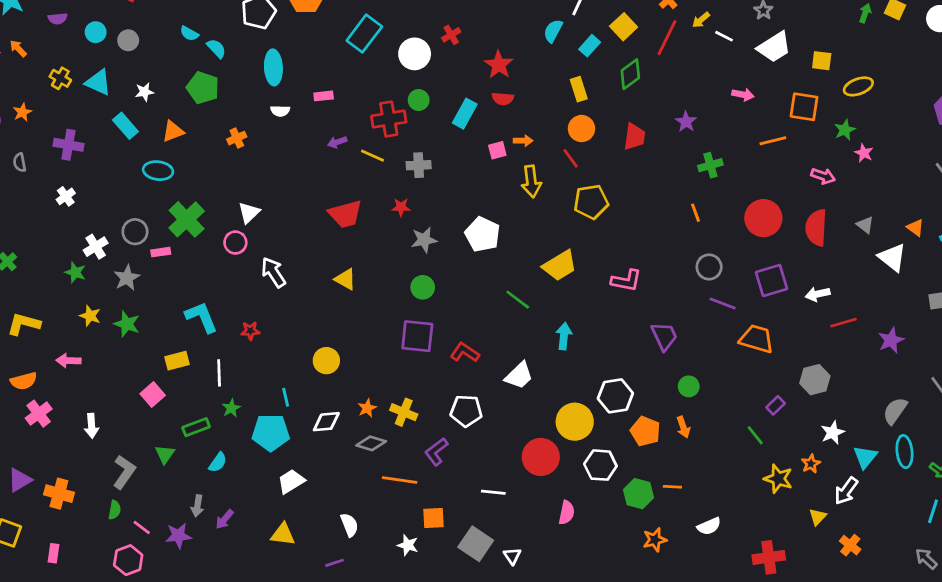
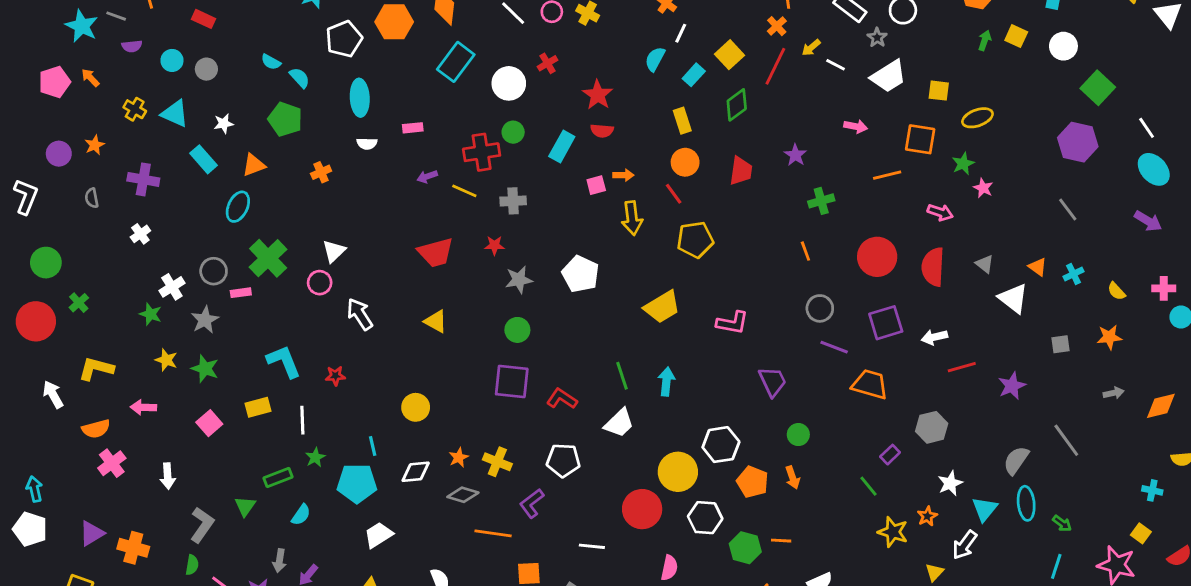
cyan ellipse: (158, 171) -> (238, 207), turned -72
green line: (518, 300) -> (622, 376), moved, turned 35
pink square: (153, 395) -> (209, 423), moved

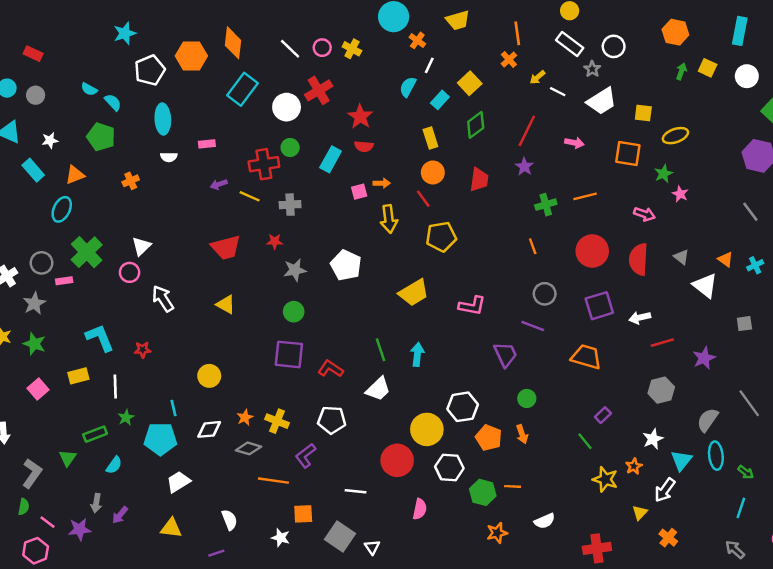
red cross: (547, 63) -> (319, 90), size x1.6
red line: (775, 66) -> (527, 131), moved
orange line: (887, 175) -> (585, 196), moved
purple line: (834, 347) -> (533, 326), moved
gray hexagon: (932, 427) -> (661, 390), moved

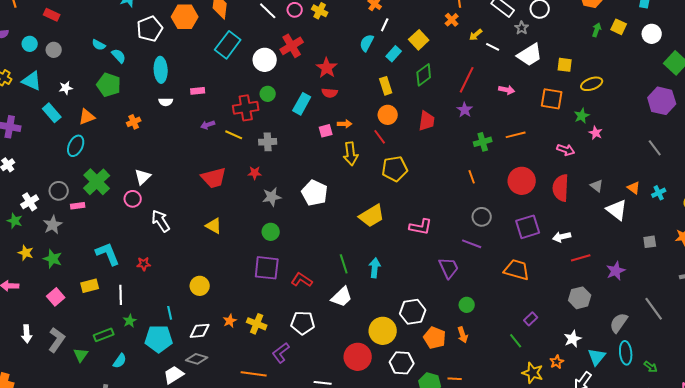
gray diamond: (248, 448) -> (197, 359), moved
gray L-shape: (32, 473) -> (57, 340), moved

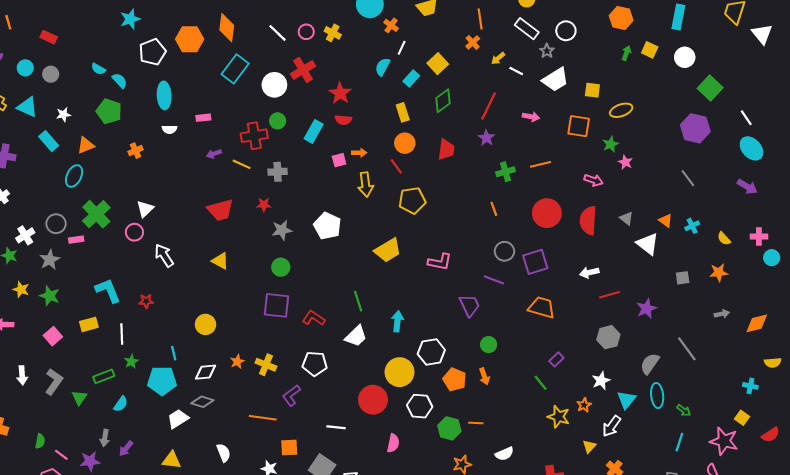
purple square: (528, 227) -> (535, 262), moved
cyan arrow: (375, 268) -> (397, 321), moved

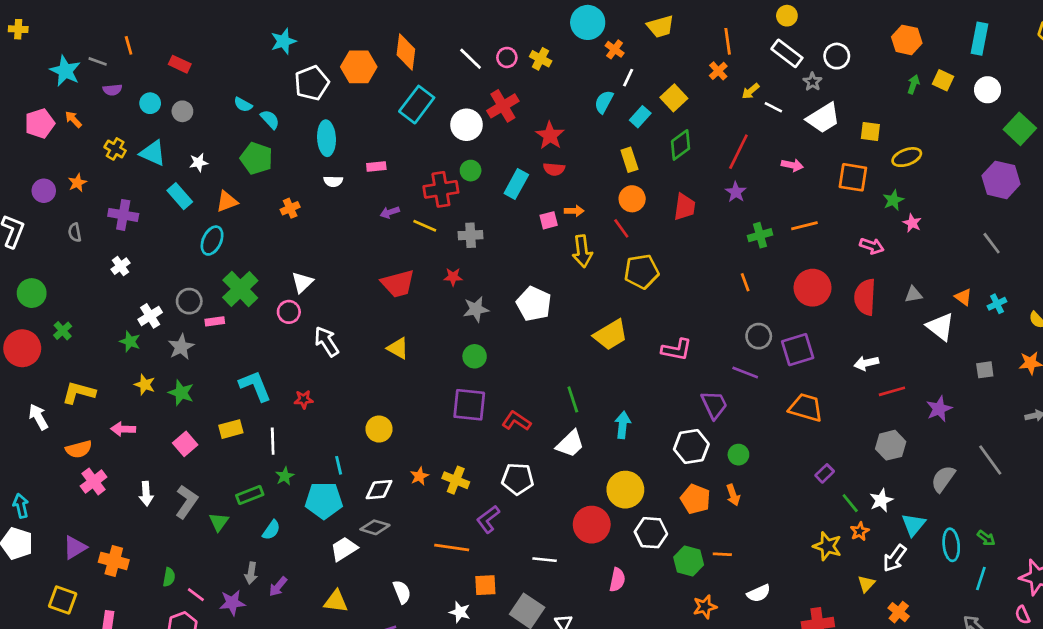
gray triangle: (626, 218) -> (913, 294), turned -48
white hexagon: (431, 352) -> (691, 447), moved
green line: (541, 383) -> (850, 503), moved
cyan ellipse: (657, 395) -> (951, 545), moved

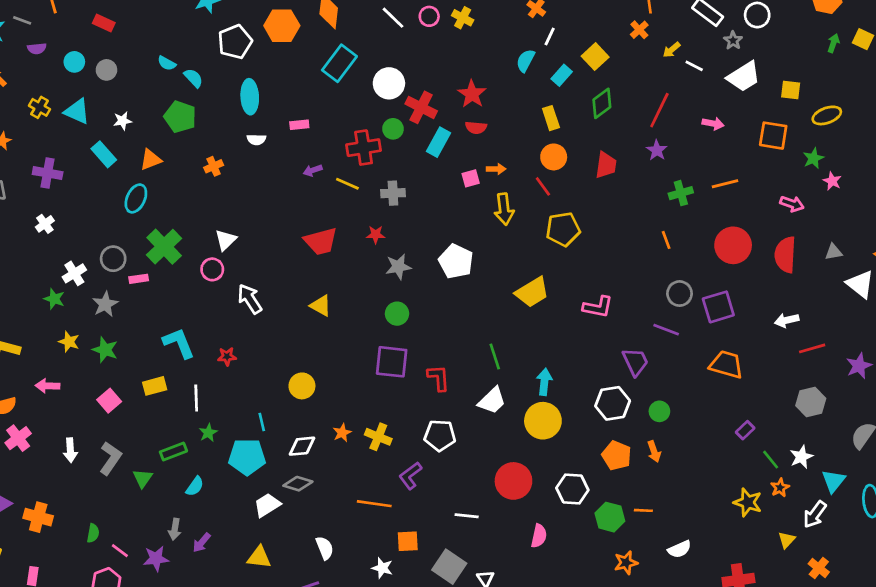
red cross: (503, 106) -> (421, 107), moved, turned -32
red L-shape: (516, 421) -> (439, 378), turned 52
yellow circle: (625, 490) -> (543, 421), moved

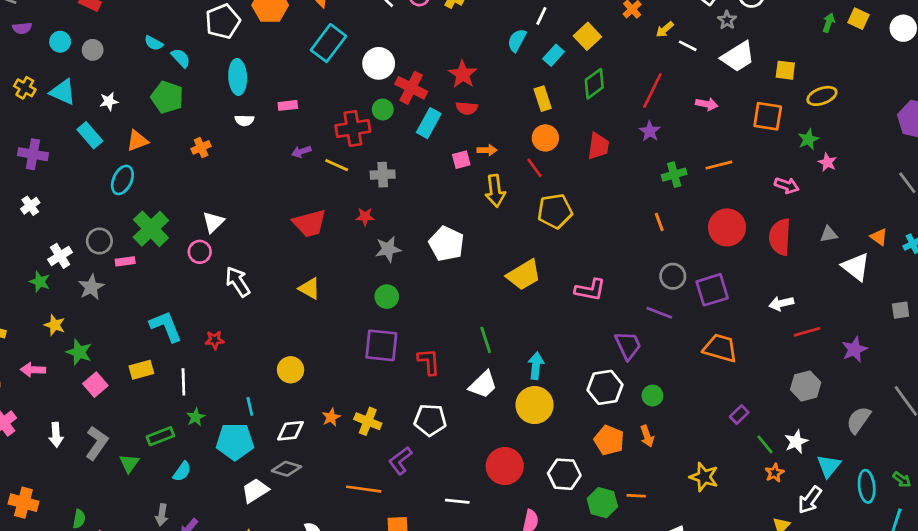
green star: (105, 350) -> (79, 352), moved
yellow star: (748, 502) -> (704, 477), moved

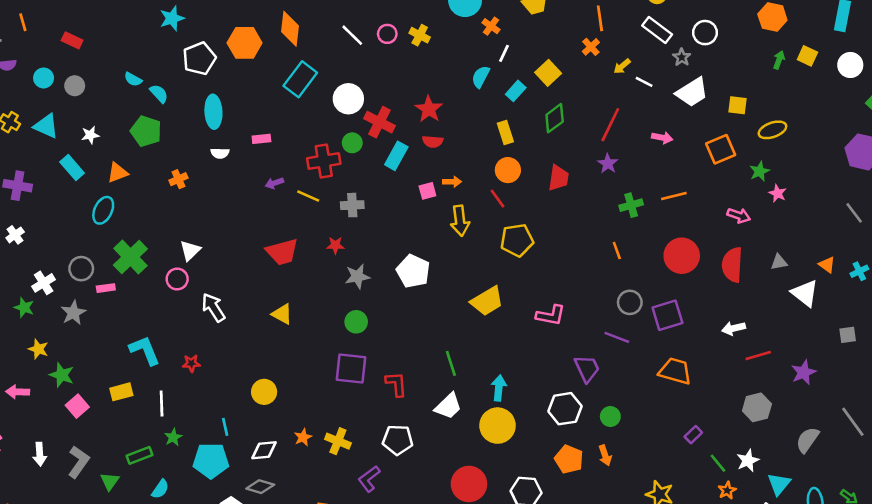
orange square: (768, 116) -> (721, 149), turned -32

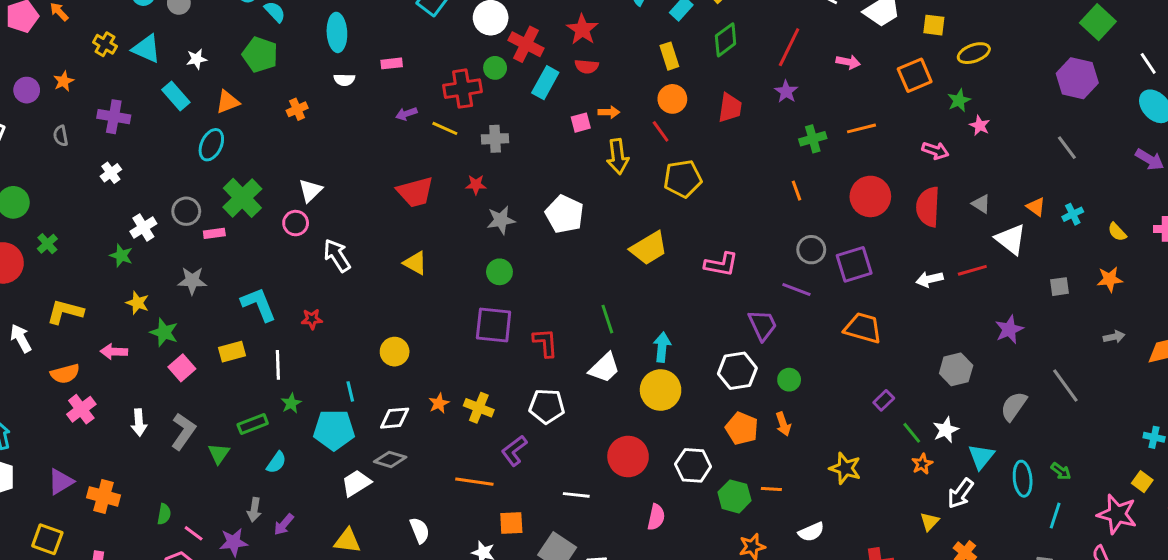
gray triangle: (779, 262) -> (981, 204), turned 42
gray star: (73, 313) -> (192, 281), moved, turned 30
red line: (758, 356) -> (972, 270), moved

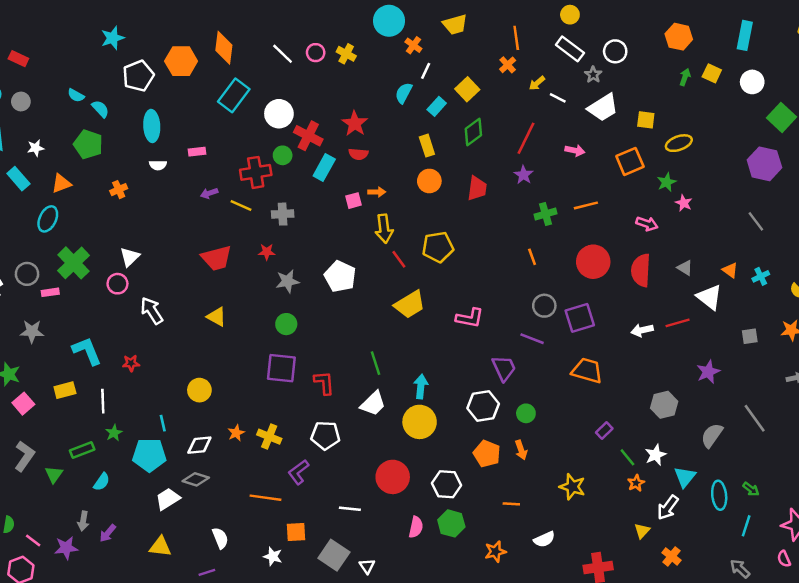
red line: (661, 131) -> (399, 259), moved
green hexagon: (734, 496) -> (451, 523), moved

